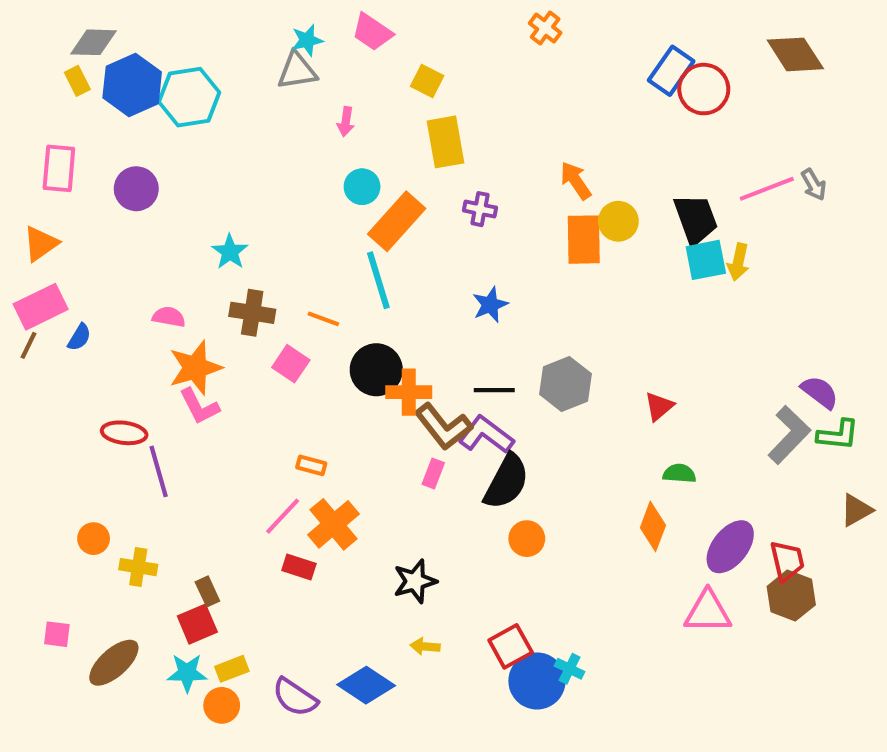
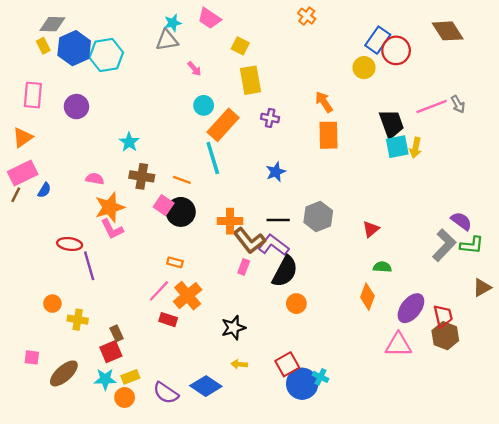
pink arrow: (346, 122) -> (194, 69), turned -49
yellow circle: (618, 221) -> (364, 68), moved
black circle: (376, 370) -> (181, 212), moved

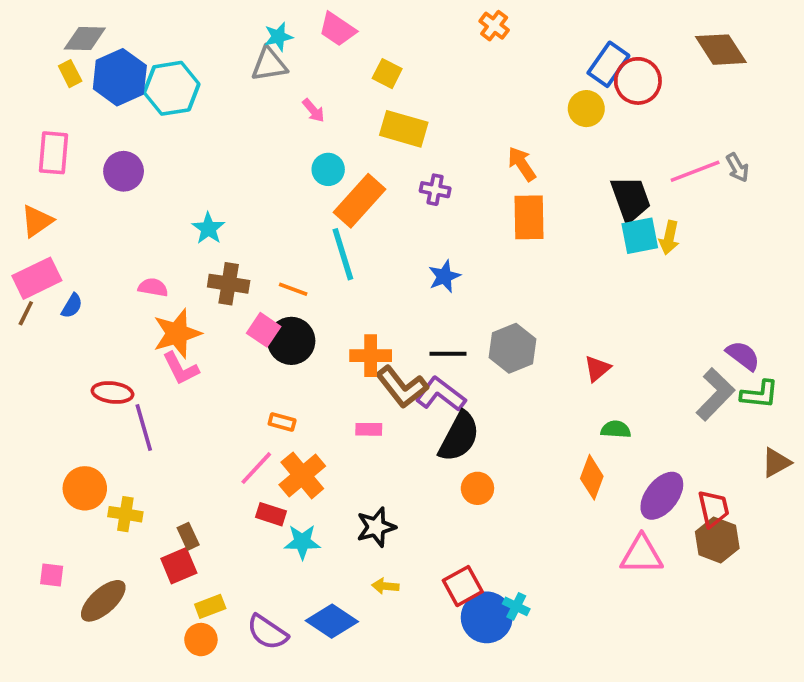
yellow rectangle: (251, 80) -> (404, 129), turned -64
pink rectangle: (244, 267) -> (369, 429), moved, turned 70
orange circle: (52, 304) -> (85, 488), size x1.5
cyan star: (105, 379) -> (302, 542), moved

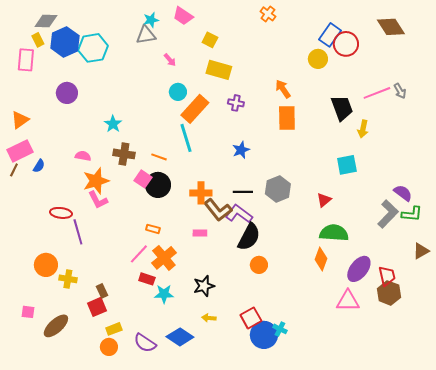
pink rectangle: (53, 153) -> (26, 60), moved
cyan square: (640, 236) -> (347, 165), moved
green semicircle: (616, 429) -> (334, 233), size x1.8

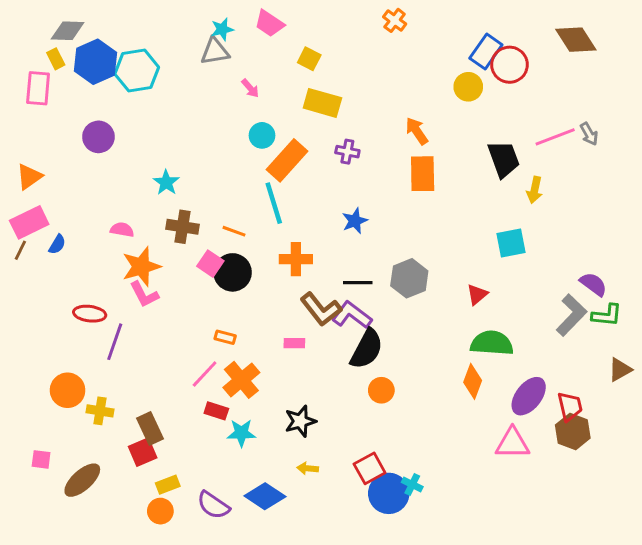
orange cross: (201, 193) -> (296, 259), moved
purple line: (78, 232) -> (115, 342), turned 35
brown rectangle: (102, 291) -> (150, 429), size x1.5

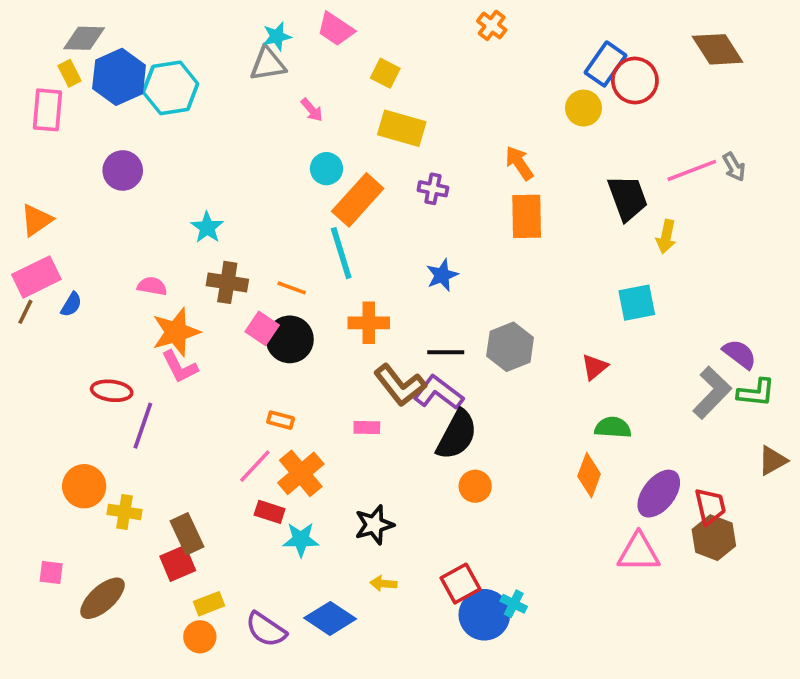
green semicircle: (492, 343) -> (613, 427), size x0.7

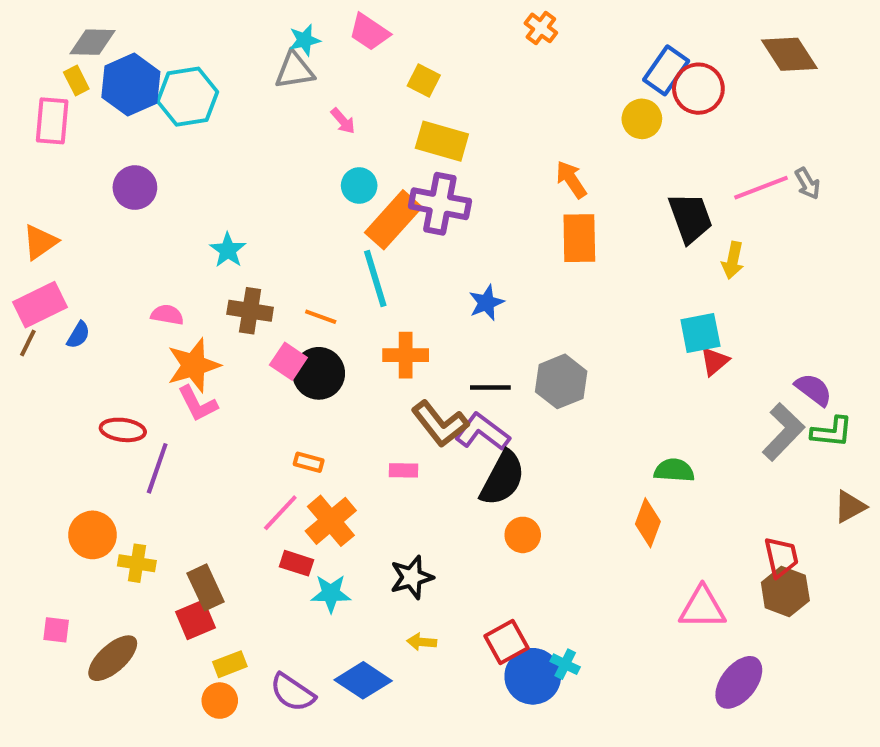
purple cross: (433, 189) -> (440, 204), moved, size x1.8
red triangle: (595, 367) -> (715, 361), moved
purple ellipse: (659, 494) -> (739, 682), moved

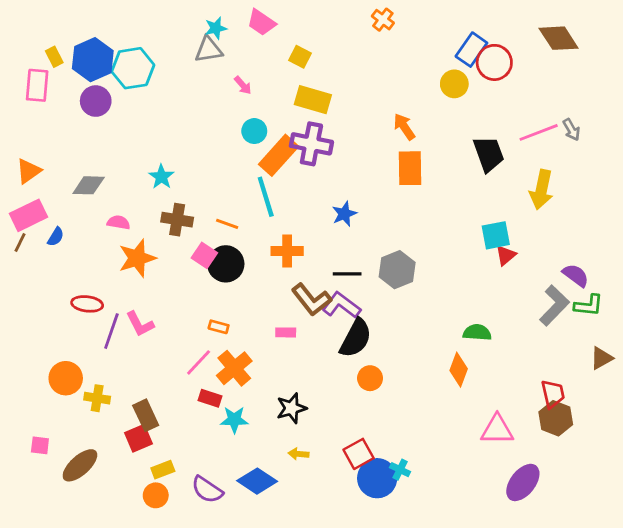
gray diamond: (93, 42) -> (89, 185), moved
purple circle: (135, 188) -> (96, 101), moved
yellow arrow: (733, 260) -> (541, 190), moved, size x1.5
pink L-shape: (198, 404) -> (140, 324), moved

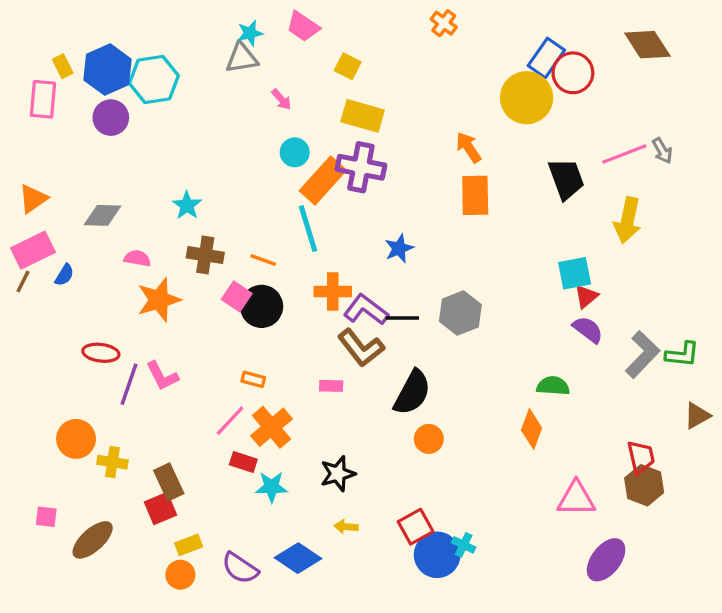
yellow circle: (454, 84) -> (527, 98), size x1.6
purple semicircle: (576, 275) -> (588, 330), moved
purple L-shape: (341, 305) -> (366, 310), moved

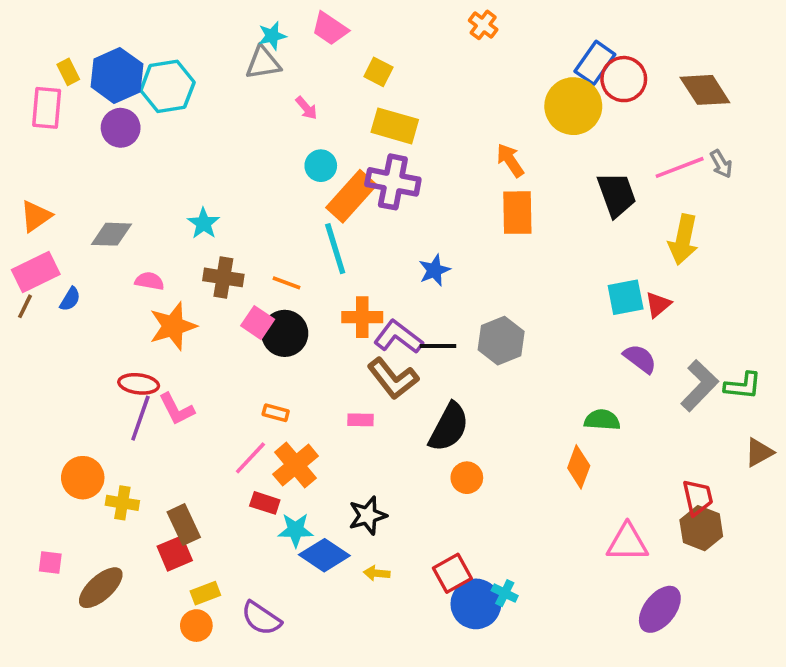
brown diamond: (647, 45) -> (705, 90), moved
red triangle: (586, 296) -> (658, 305), moved
red ellipse: (101, 353) -> (139, 384), moved
blue diamond: (298, 558) -> (324, 555), moved

